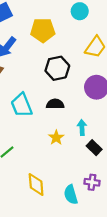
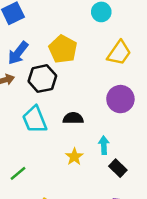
yellow pentagon: (43, 30) -> (63, 49), moved, turned 30
black hexagon: (57, 68) -> (42, 79), moved

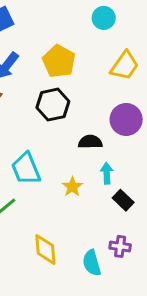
black hexagon: (42, 79) -> (53, 105), moved
black semicircle: (73, 118) -> (90, 142), moved
cyan trapezoid: (35, 120) -> (26, 169), moved

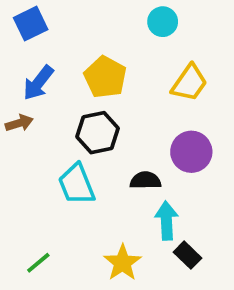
cyan trapezoid: (26, 169) -> (77, 184), moved
cyan arrow: (107, 173) -> (166, 221), size x1.4
yellow star: (72, 187) -> (122, 263), moved, size x1.4

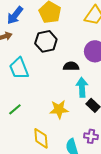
cyan trapezoid: (77, 184) -> (19, 68), moved
yellow star: (122, 263) -> (59, 109), turned 30

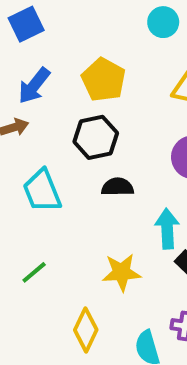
black semicircle: (71, 66) -> (118, 187), moved
yellow diamond: (41, 138) -> (86, 330), turned 30

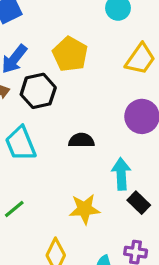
black hexagon: (96, 137) -> (38, 91), moved

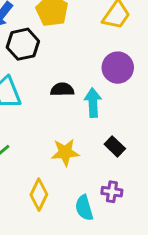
cyan arrow: (121, 174) -> (93, 103), moved

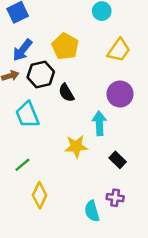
black semicircle: (62, 89) -> (66, 93), moved, turned -120
yellow star: (65, 152) -> (76, 146), moved
yellow diamond: (39, 195) -> (40, 195), moved

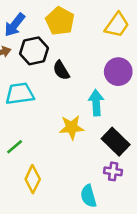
cyan trapezoid: (27, 115) -> (20, 94), turned 104
black rectangle: (118, 160) -> (116, 142), size x1.5
purple cross: (115, 198) -> (113, 171), moved

